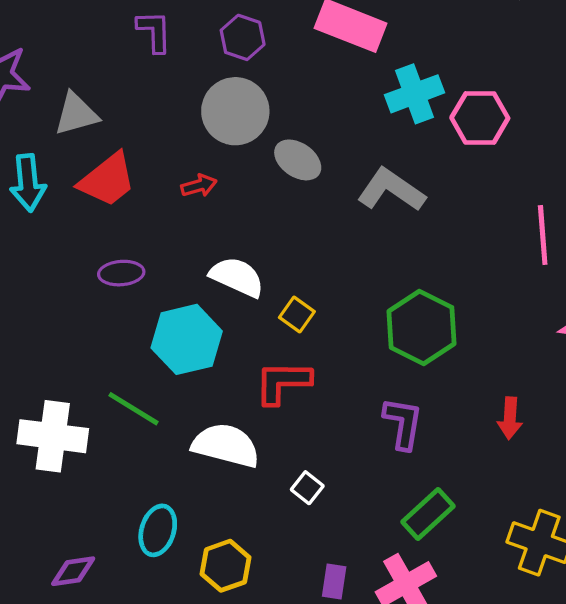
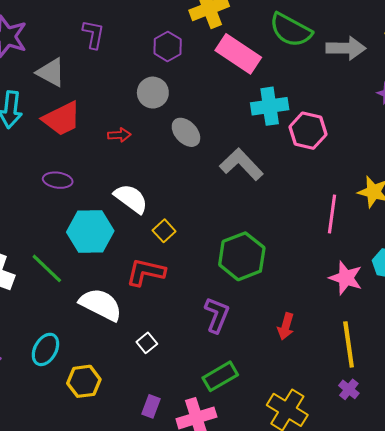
purple L-shape: (154, 31) -> (93, 34), moved
gray circle: (235, 111) -> (153, 93), size x0.7
gray triangle: (76, 114) -> (51, 72), turned 32

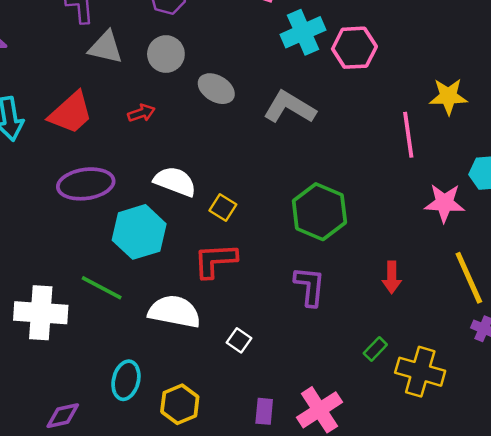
gray triangle: (51, 72) -> (106, 47), moved
purple ellipse: (58, 180) -> (86, 184), size x1.6
green rectangle: (220, 376) -> (375, 349), moved, size x0.6

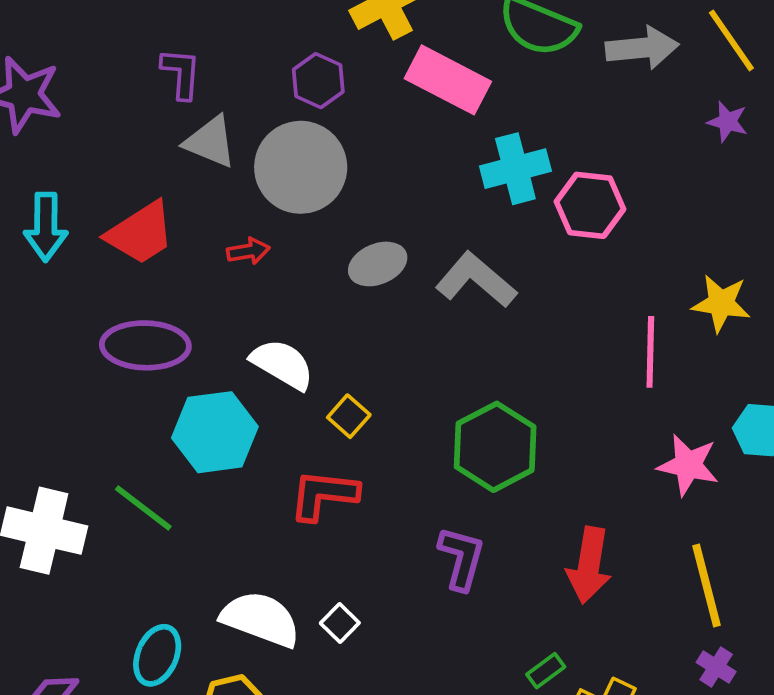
gray circle: (166, 54) -> (301, 167), size x1.6
gray ellipse: (216, 89) -> (378, 264), moved, turned -63
red arrow: (392, 277) -> (589, 565), size x1.5
white semicircle: (174, 312) -> (261, 619), moved

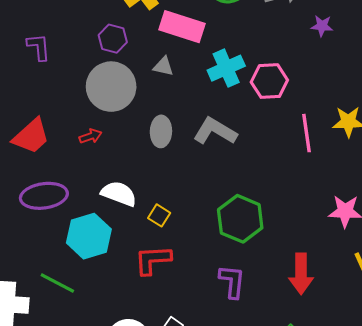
purple star: (728, 122) -> (322, 26), moved
gray triangle: (210, 142) -> (163, 66), moved, size x0.7
gray ellipse: (378, 264) -> (161, 131), turned -56
pink line: (650, 352) -> (306, 133), moved

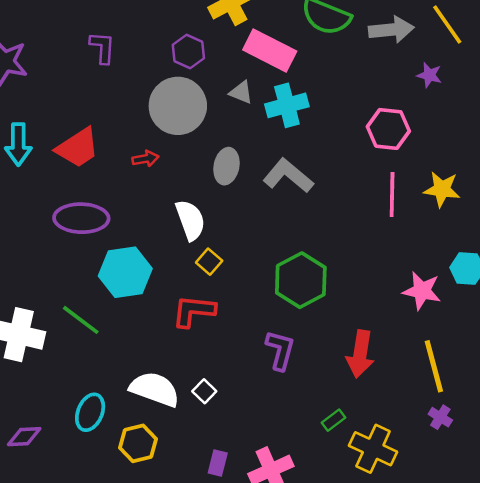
cyan cross: (226, 68) -> (287, 105), moved
pink hexagon: (269, 81) -> (388, 129), moved
white semicircle: (119, 194) -> (190, 220), moved, turned 40

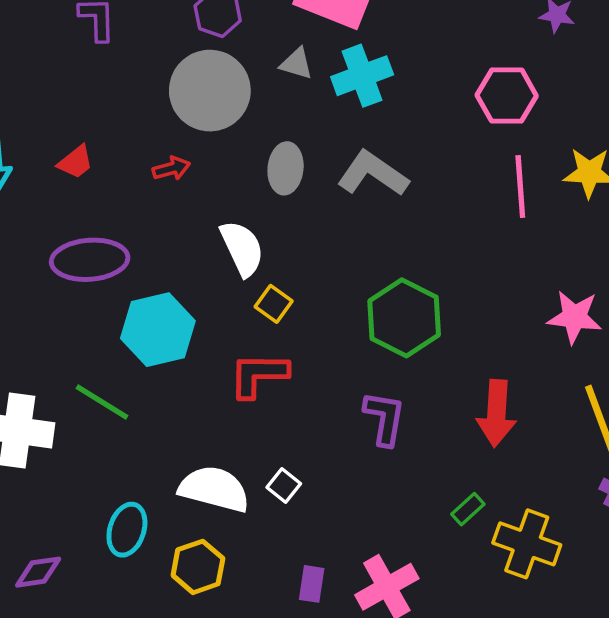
red trapezoid: (78, 148) -> (75, 162), size x0.6

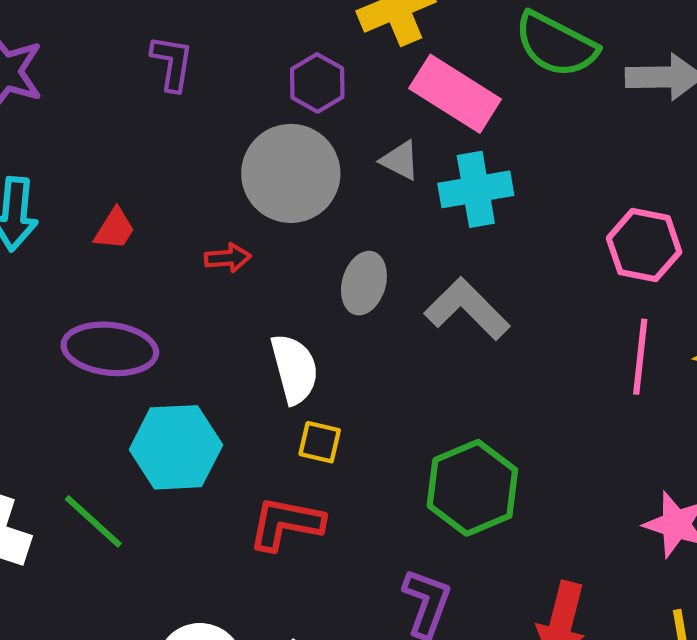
red trapezoid: (75, 162) -> (115, 229), turned -30
yellow square: (274, 304) -> (320, 442), turned -33

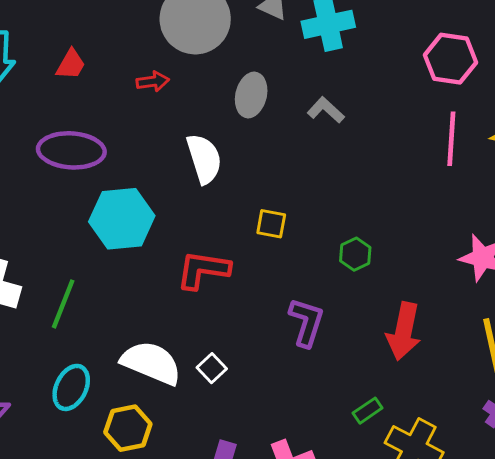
gray L-shape: (467, 309) -> (326, 110), size x0.6
yellow square: (320, 442) -> (271, 224), moved
green hexagon: (472, 488) -> (355, 254), moved, size x0.5
green line: (93, 521) -> (63, 304), moved, turned 72

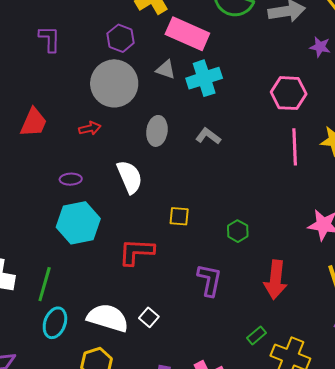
red trapezoid: (71, 64) -> (34, 122), size x1.4
purple ellipse: (71, 150) -> (71, 179), moved, size x0.5
cyan ellipse: (71, 387) -> (55, 323), moved

